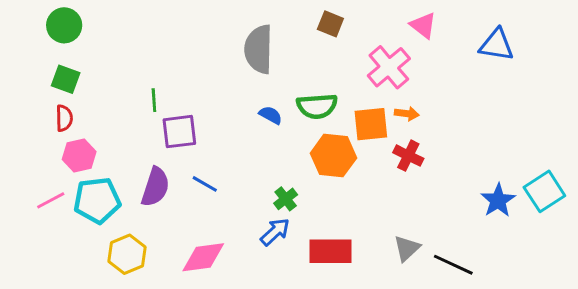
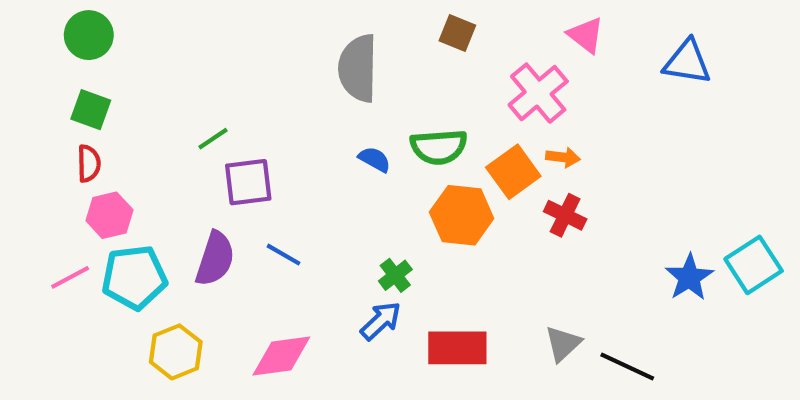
green line: (154, 100) -> (213, 139), turned 60
orange square: (371, 124) -> (513, 172), turned -30

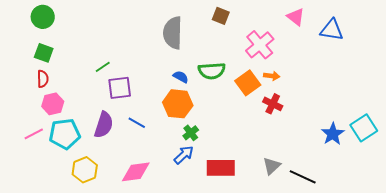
pink triangle: (586, 35) -> (296, 17), moved
orange hexagon: (462, 215) -> (178, 104), moved

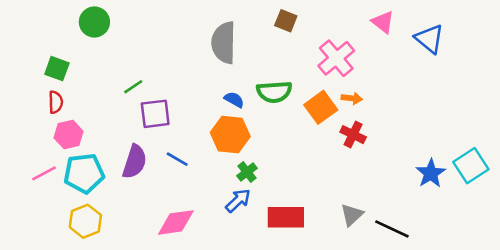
green circle: (43, 17) -> (94, 22), moved
blue triangle: (332, 30) -> (429, 39), turned 30
yellow hexagon: (85, 170) -> (85, 221), moved

